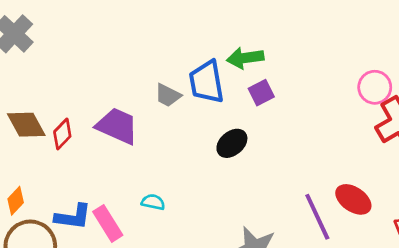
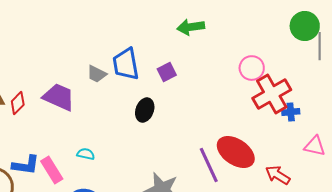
green arrow: (245, 58) -> (191, 27), moved
black ellipse: (232, 143) -> (145, 110), turned -30
red ellipse: (353, 199) -> (236, 152), size x1.4

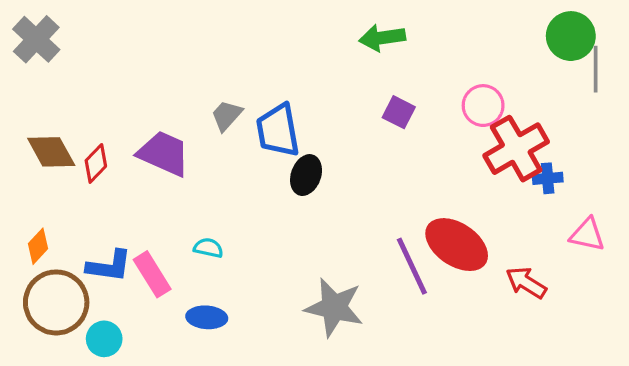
blue trapezoid: (126, 64) -> (278, 130), moved
purple square: (167, 72) -> (399, 112), moved, turned -36
gray trapezoid: (97, 74) -> (227, 115), turned 105

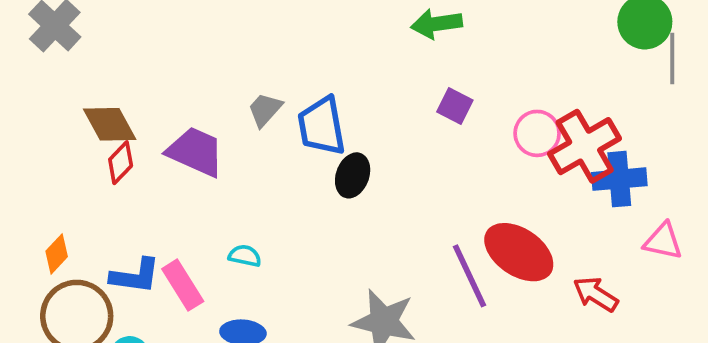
pink circle: (483, 106) -> (537, 133), moved
brown diamond: (51, 152) -> (110, 124), moved
blue cross: (548, 178) -> (619, 179), size x1.6

